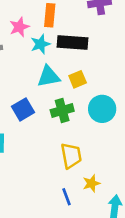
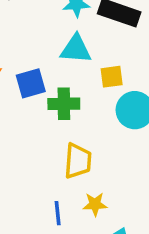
yellow square: (78, 79) -> (112, 77), moved
green cross: (62, 111) -> (64, 104), moved

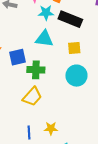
yellow square: (112, 77) -> (74, 48), moved
yellow trapezoid: (78, 161) -> (32, 97), moved, turned 35

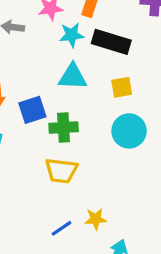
yellow trapezoid: (32, 97) -> (61, 171), turned 60
blue line: (29, 132) -> (61, 228), turned 64

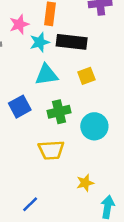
green cross: (64, 128) -> (59, 112), moved
cyan circle: (129, 131) -> (94, 126), moved
blue line: (61, 228) -> (30, 204), moved

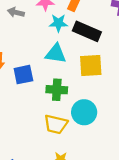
yellow square: (86, 76) -> (91, 66), size x1.5
yellow trapezoid: (51, 150) -> (56, 124), moved

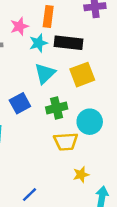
cyan triangle: (56, 54) -> (45, 73), turned -35

